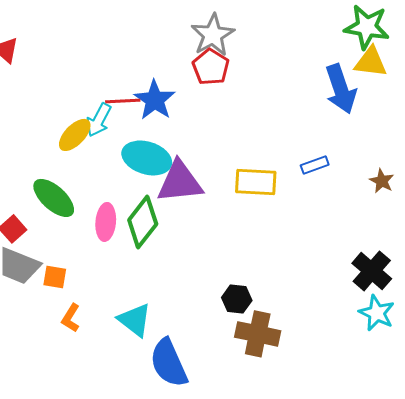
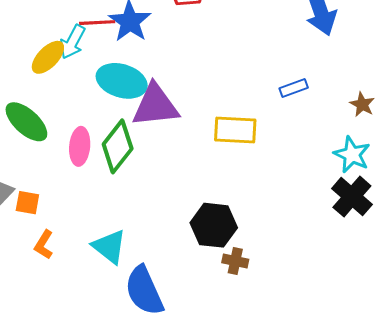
yellow rectangle: (256, 182) -> (235, 130), moved
black hexagon: (237, 299) -> (214, 225), size x1.5
cyan star: (377, 313) -> (352, 155), moved
brown cross: (258, 334) -> (235, 261), size x0.6

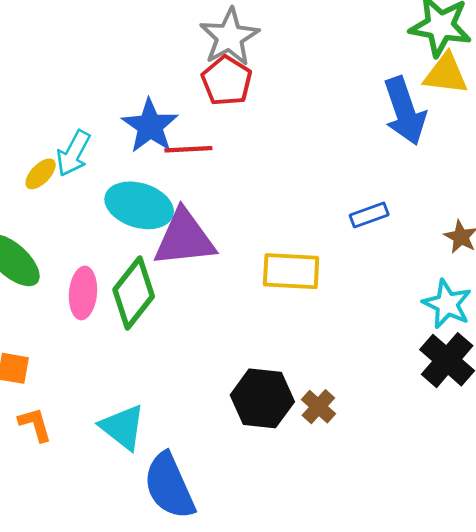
red line: (97, 23) -> (188, 149), moved
yellow ellipse: (48, 57) -> (41, 174), size x0.7
orange L-shape: (44, 245) -> (35, 424), turned 132
brown cross: (235, 261) -> (318, 407), moved, turned 30

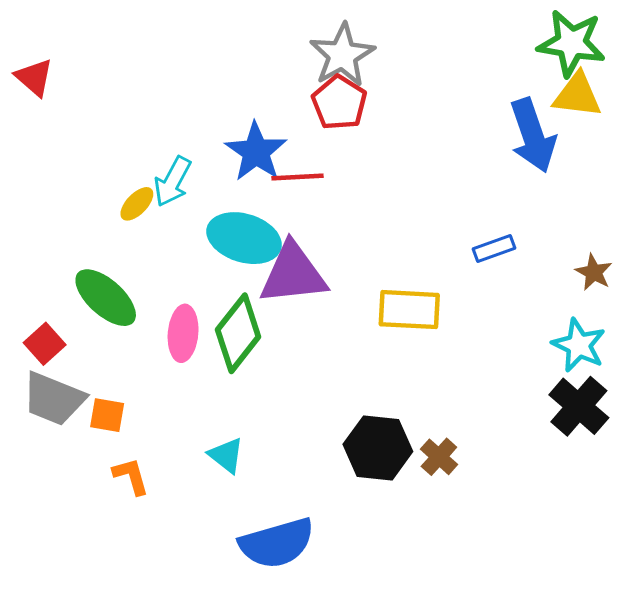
cyan triangle: (123, 427) -> (226, 455), moved, size x0.7
blue semicircle: (169, 486) -> (277, 543), turned -82

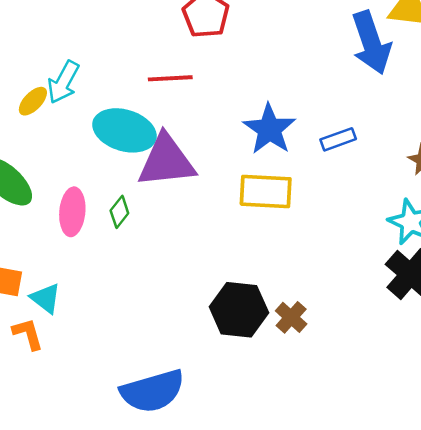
blue star: (256, 152) -> (269, 129), moved
green diamond: (238, 333) -> (119, 212), size x0.5
cyan triangle: (226, 455) -> (46, 298), moved

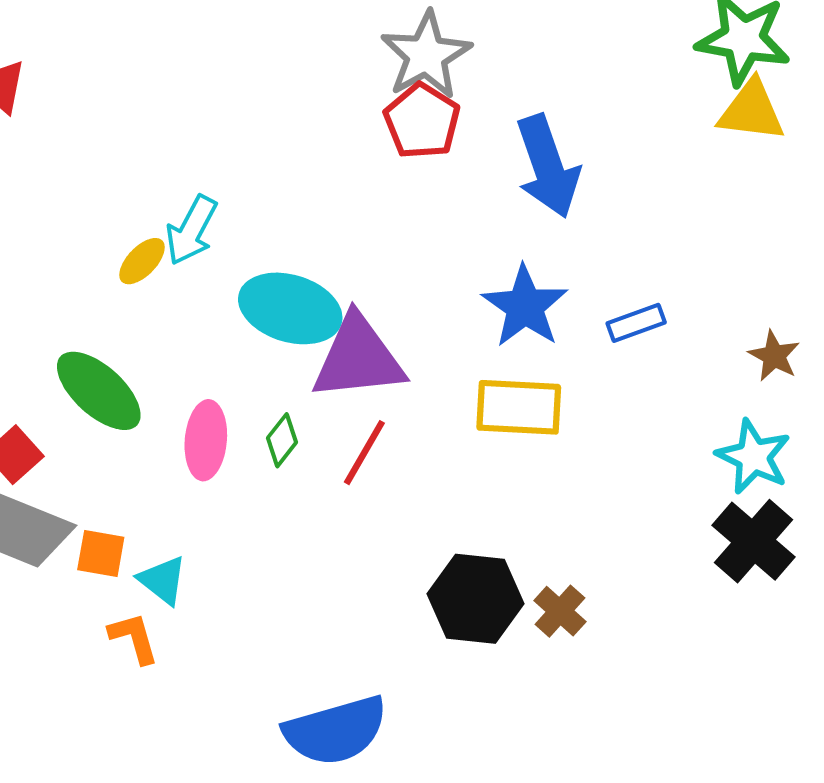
blue arrow: (371, 43) -> (548, 166), moved
red line: (170, 78) -> (364, 453), moved, turned -57

